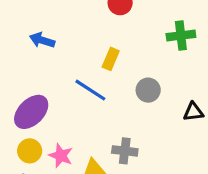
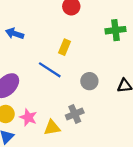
gray circle: (148, 90) -> (89, 81), moved
gray cross: (125, 151) -> (75, 114), turned -30

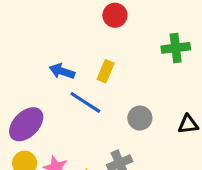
blue arrow: (15, 34) -> (62, 71), moved

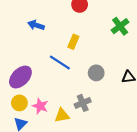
green cross: (176, 48) -> (120, 26), turned -30
blue arrow: (62, 71) -> (36, 25), moved

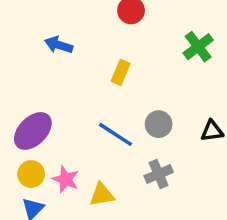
blue line: (60, 62) -> (116, 134), moved
gray cross: (83, 103) -> (159, 174), moved

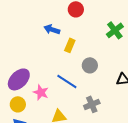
blue arrow: (59, 45) -> (52, 29), moved
gray circle: (159, 124) -> (90, 65), moved
pink star: (66, 179) -> (41, 92), moved

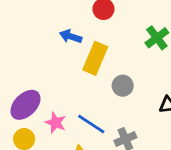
yellow rectangle: (70, 45) -> (95, 58), size x1.6
blue line: (67, 81) -> (91, 124), moved

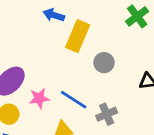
pink star: (56, 123) -> (39, 98), turned -30

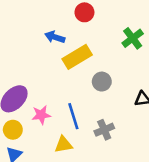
yellow rectangle: (78, 36) -> (77, 57), turned 36
blue line: (74, 100) -> (73, 116), turned 40

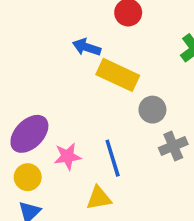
yellow rectangle: (77, 57) -> (118, 75), turned 56
gray cross: (104, 130) -> (173, 146), moved

